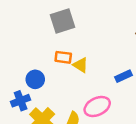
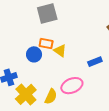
blue circle: (35, 79) -> (34, 54), moved

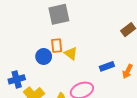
orange rectangle: (46, 44) -> (57, 46), turned 72

